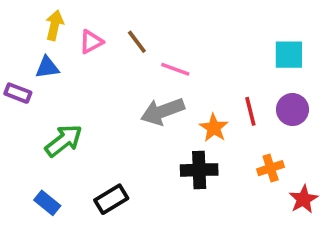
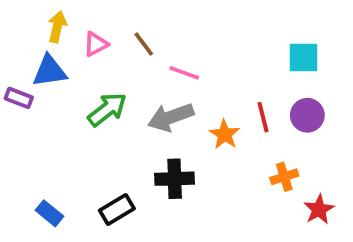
blue triangle: (47, 67) -> (50, 71), size x1.4
green arrow: (64, 141) -> (107, 109), moved
black cross: (199, 170) -> (175, 179), moved

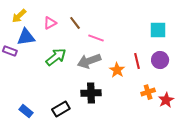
yellow arrow: (57, 27) -> (19, 16), moved, turned -147
red star: (319, 209) -> (166, 100), moved

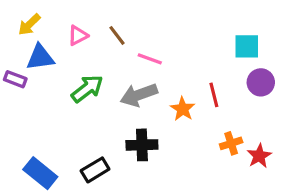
purple circle: (160, 60) -> (261, 82), moved
blue rectangle: (26, 111) -> (40, 173), size x1.5

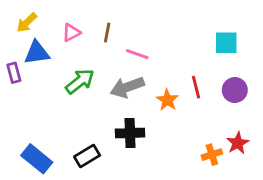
brown line: (117, 35) -> (107, 33), turned 48
purple rectangle: (15, 79) -> (14, 73), turned 54
purple circle: (261, 82) -> (235, 90), moved
orange cross: (231, 143) -> (212, 155), moved

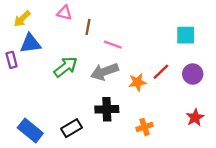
pink triangle: (71, 33) -> (64, 13), moved, turned 42
red line: (196, 87) -> (161, 72), turned 60
orange star: (167, 100) -> (137, 82), turned 30
orange cross: (212, 155) -> (144, 127), moved

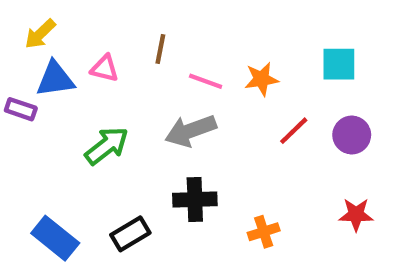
pink triangle: (64, 13) -> (105, 68), moved
purple rectangle: (12, 60) -> (21, 109), turned -56
green arrow: (66, 67) -> (107, 146), moved
orange star: (137, 82) -> (261, 79), moved
red star: (195, 118) -> (356, 215), turned 30

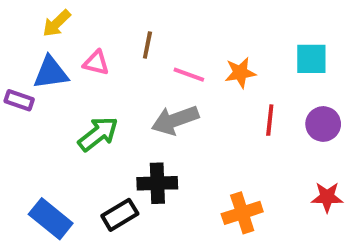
yellow arrow: (40, 34) -> (57, 23), moved
red line: (294, 131) -> (270, 120), turned -40
black cross: (195, 199) -> (157, 183), moved
orange cross: (264, 232) -> (242, 213), size x1.4

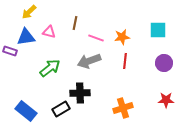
red line: (270, 120) -> (125, 61), moved

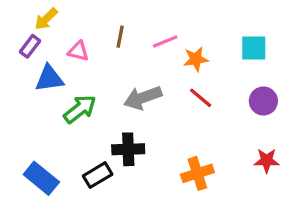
blue triangle: (26, 37) -> (49, 78), moved
pink line: (96, 38) -> (165, 41), moved, turned -42
purple rectangle: (10, 51) -> (30, 46), moved, turned -72
red line: (125, 61) -> (201, 98), turned -56

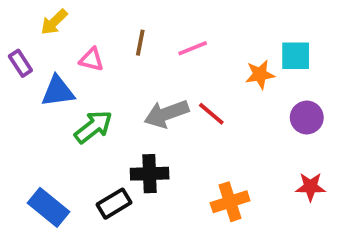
purple rectangle: (30, 46) -> (20, 63), moved, turned -70
orange star: (196, 59) -> (260, 74), moved
red line: (201, 98) -> (211, 114), moved

